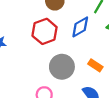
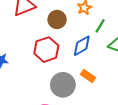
orange rectangle: (95, 65) -> (88, 76), moved

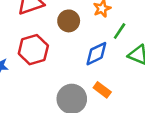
red hexagon: (46, 50) -> (33, 50), moved

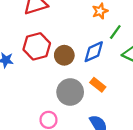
brown circle: (69, 21) -> (64, 55), moved

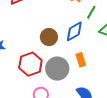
red hexagon: (37, 46) -> (30, 64), moved
orange rectangle: (98, 85) -> (81, 60), turned 40

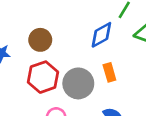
brown circle: (49, 37) -> (40, 40), moved

